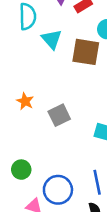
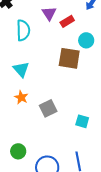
cyan triangle: (52, 39) -> (21, 69), moved

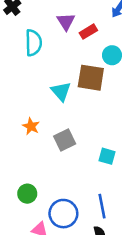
cyan triangle: (21, 69) -> (61, 91), moved

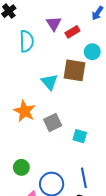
orange star: (31, 126) -> (24, 111), size x1.5
cyan square: (107, 156) -> (80, 136), moved

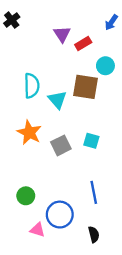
cyan semicircle: (27, 41) -> (32, 86), moved
cyan square: (80, 136) -> (91, 141), moved
blue line: (84, 178) -> (94, 192), moved

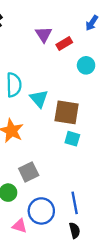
brown square: (86, 87) -> (67, 112), moved
gray square: (61, 145) -> (29, 172), moved
blue line: (94, 192) -> (75, 203), moved

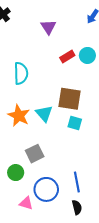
red rectangle: (64, 44) -> (67, 56), moved
cyan triangle: (39, 99) -> (44, 113), moved

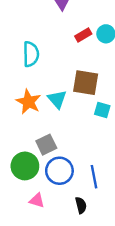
cyan square: (75, 123) -> (102, 110), moved
green circle: (16, 173) -> (25, 166), size x1.5
blue circle: (46, 189) -> (59, 171), moved
black semicircle: (77, 207) -> (81, 205), moved

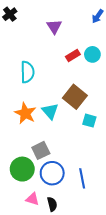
brown square: (86, 83) -> (75, 97), turned 30
black semicircle: (81, 205) -> (52, 204), moved

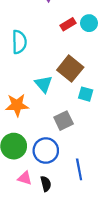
orange star: (25, 113) -> (17, 105), moved, turned -30
gray square: (41, 150) -> (64, 121), moved
blue line: (82, 178) -> (79, 169), moved

